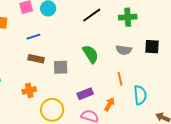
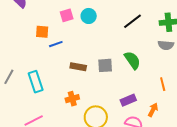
blue line: (33, 37) -> (56, 44), moved
gray semicircle: (124, 50) -> (166, 45), moved
gray square: (61, 67) -> (105, 65), moved

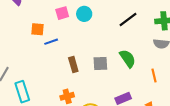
brown rectangle: (78, 67) -> (73, 65), turned 63
cyan rectangle: (36, 82) -> (22, 92), moved
orange line: (163, 84) -> (154, 75), moved

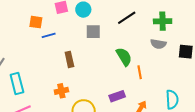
gray square: (100, 64) -> (93, 32), moved
orange line: (154, 75) -> (140, 72), moved

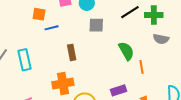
green cross: (163, 21) -> (154, 15), moved
cyan rectangle: (17, 84) -> (24, 60), moved
orange cross: (61, 91) -> (63, 84), size x1.5

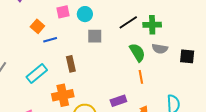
orange square: (39, 14) -> (37, 26), turned 32
green semicircle: (126, 51) -> (137, 52), moved
cyan rectangle: (24, 60) -> (37, 74), moved, turned 65

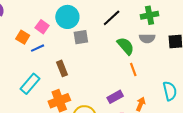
pink square: (63, 12) -> (42, 27), moved, turned -32
cyan circle: (85, 14) -> (67, 17), size x1.5
green cross: (152, 25) -> (150, 15), moved

